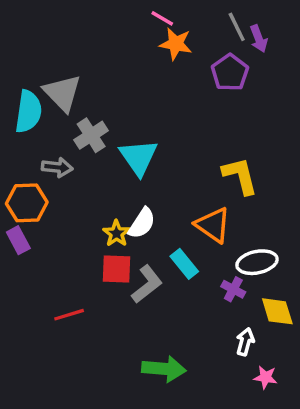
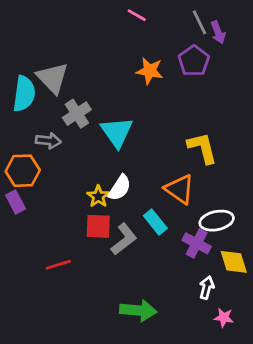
orange star: (176, 44) -> (150, 71), moved
purple cross: (233, 289) -> (197, 243), size x1.4

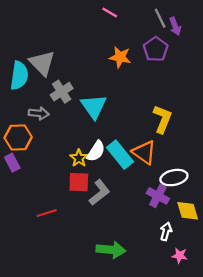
yellow L-shape: (202, 148) -> (162, 119), turned 36
cyan rectangle: (155, 222) -> (120, 155), moved, size x1.4

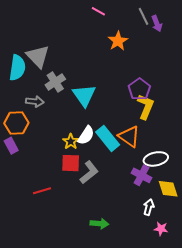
purple pentagon: (156, 49) -> (139, 89), moved
orange star: (120, 57) -> (118, 41), moved, turned 30
green arrow: (111, 250) -> (99, 224), size x0.7

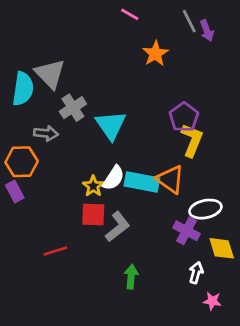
cyan rectangle: (108, 138) -> (142, 182), turned -40
green arrow: (99, 224) -> (131, 277), moved, turned -90

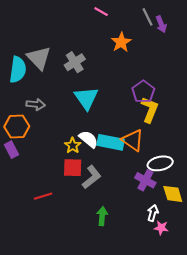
gray cross: (73, 108) -> (75, 62), moved
white semicircle: (114, 178) -> (88, 139), turned -84
pink star: (212, 301) -> (161, 228), moved

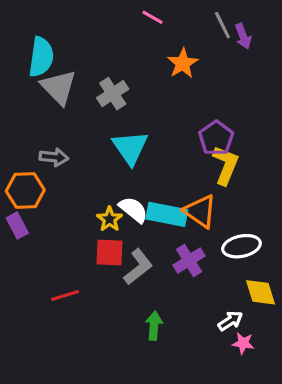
cyan semicircle: (18, 70) -> (41, 57), moved
purple cross: (145, 180) -> (189, 260), moved, turned 30
white arrow: (153, 213) -> (230, 321), turned 42

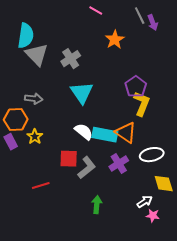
yellow star: (110, 219) -> (35, 137), moved

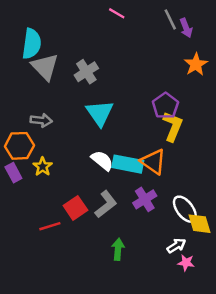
orange star: (115, 40) -> (196, 64), moved
white ellipse: (152, 155) -> (185, 209), moved, turned 65
red square: (69, 159) -> (75, 208), moved, turned -36

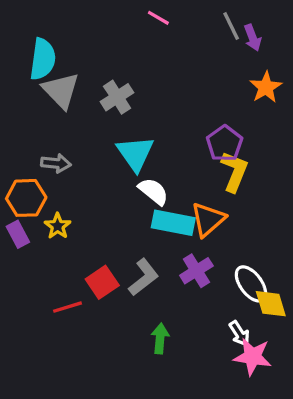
white semicircle: (102, 160) -> (153, 191), moved
orange triangle: (153, 162) -> (208, 219), turned 44
white arrow: (176, 246) -> (239, 333), turned 90
pink star: (186, 263) -> (253, 357), size x1.6

